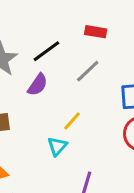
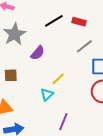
black line: (46, 51) -> (54, 21), moved
gray line: (88, 71) -> (84, 46), moved

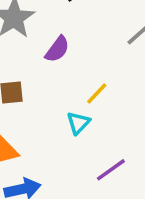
purple line: (63, 122) -> (111, 170), turned 36

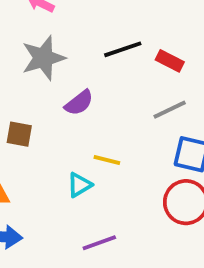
yellow line: (97, 94) -> (107, 160), turned 45

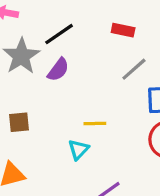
black line: (123, 49) -> (59, 34), moved
purple semicircle: (79, 103) -> (58, 70), moved

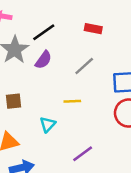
gray line: (134, 69) -> (84, 66), moved
cyan triangle: (78, 149) -> (48, 124), moved

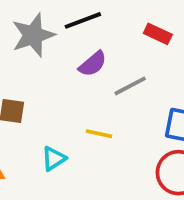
purple semicircle: (43, 60) -> (93, 64), moved

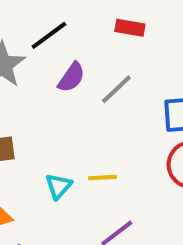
yellow line: (99, 134) -> (103, 178), moved

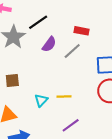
red rectangle: (130, 28) -> (81, 31), moved

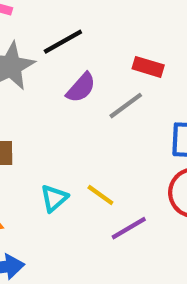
yellow line: (64, 96) -> (100, 195), turned 32
purple line: (71, 125) -> (129, 228), moved

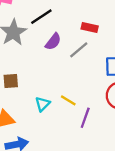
purple line: (129, 228) -> (85, 118), turned -36

